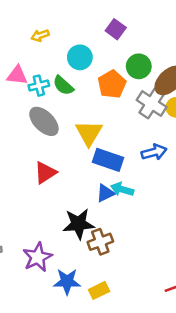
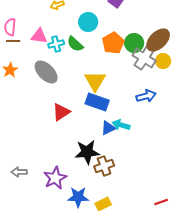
green circle: (139, 66) -> (134, 43), moved
gray ellipse: (44, 121) -> (46, 72), moved
blue rectangle: (108, 160) -> (97, 102), moved

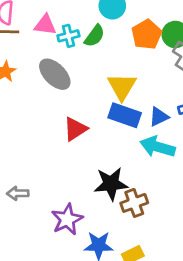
green semicircle: (75, 44) -> (94, 36), turned -96
cyan arrow: (121, 125) -> (157, 147), size x1.4
blue triangle: (108, 128) -> (159, 117), moved
gray arrow: (19, 172) -> (18, 193), moved

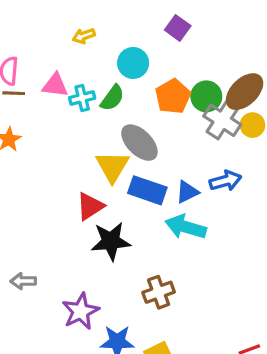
gray ellipse: (55, 74) -> (139, 143), moved
yellow triangle: (122, 87) -> (112, 166), moved
black star: (111, 184) -> (111, 241), moved

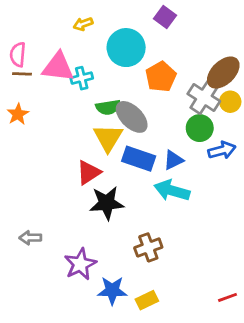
cyan circle: (133, 63) -> (126, 48), size x1.4
pink triangle: (55, 85) -> (58, 67), size x1.4
green circle: (206, 96) -> (200, 128), moved
green semicircle: (112, 98) -> (108, 107), moved, turned 45
blue arrow: (225, 181) -> (222, 150), moved

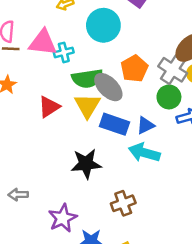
orange pentagon: (161, 77) -> (134, 69), moved
green semicircle: (108, 107) -> (87, 78), size x1.4
red triangle: (89, 172) -> (49, 107), moved

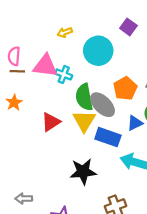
cyan cross: (64, 52) -> (64, 74), turned 35
green semicircle: (87, 78) -> (84, 97), turned 88
blue triangle: (145, 125) -> (135, 123), moved

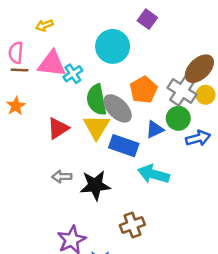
yellow arrow: (65, 32) -> (44, 25), moved
cyan cross: (64, 74) -> (73, 74), turned 35
gray arrow: (24, 199) -> (62, 177), moved

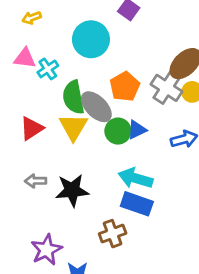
yellow arrow: (44, 25) -> (32, 18), moved
pink triangle: (52, 64) -> (25, 58), size x0.7
green circle: (178, 118) -> (118, 131), moved
blue rectangle: (124, 146) -> (137, 204), moved

